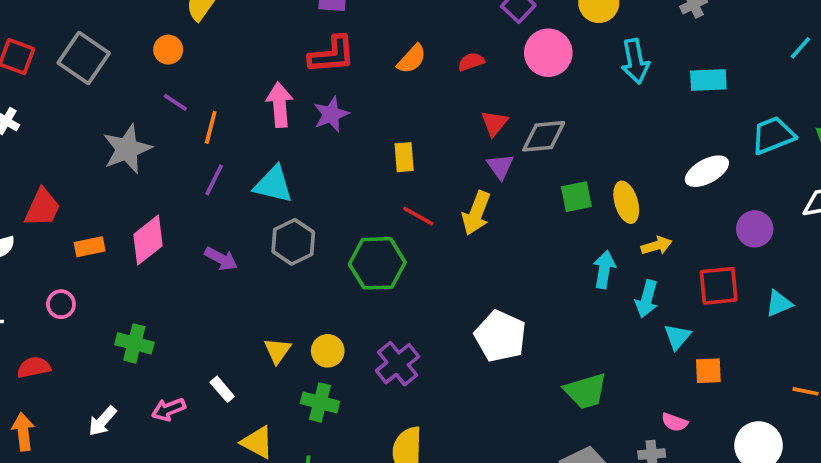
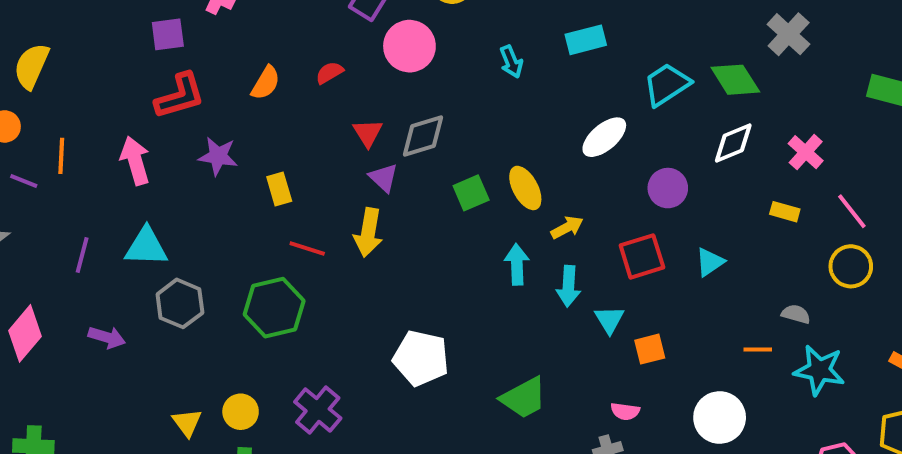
cyan arrow: (635, 61) -> (511, 62), moved, size x0.7
purple star: (331, 114) -> (218, 156), moved, turned -30
orange line: (211, 127) -> (61, 156), moved

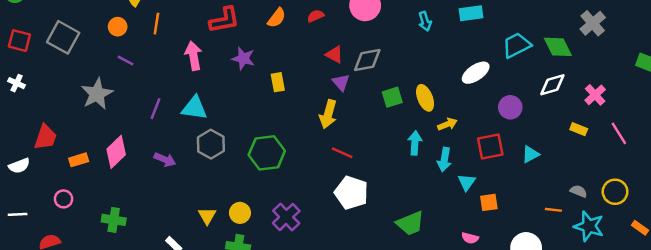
red triangle: (368, 133) -> (334, 54), turned -36
orange line: (61, 156) -> (156, 24), moved
red line: (307, 248) -> (342, 153), moved
yellow circle: (851, 266) -> (615, 192), moved

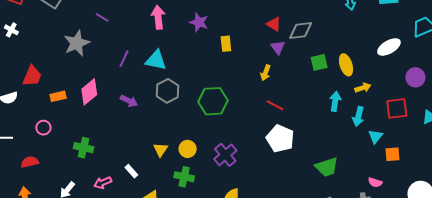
yellow arrow: (328, 114) -> (266, 73), size x0.7

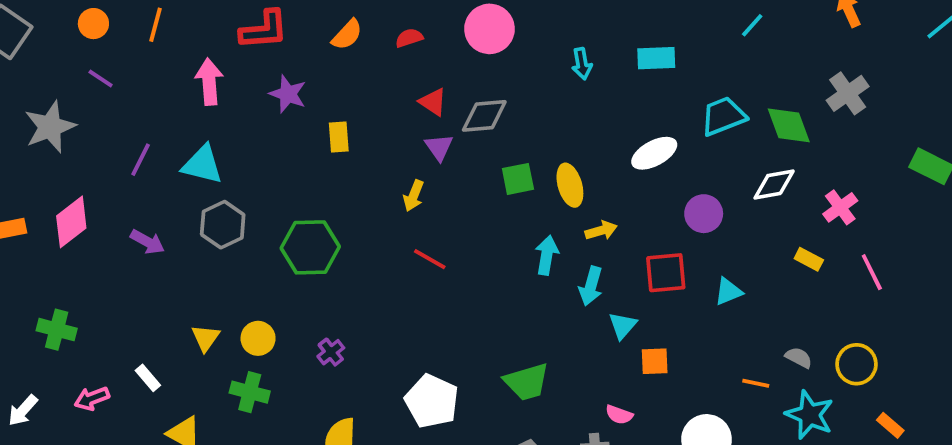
white pentagon: (280, 139) -> (432, 401), moved
purple cross: (225, 155) -> (331, 352), size x0.6

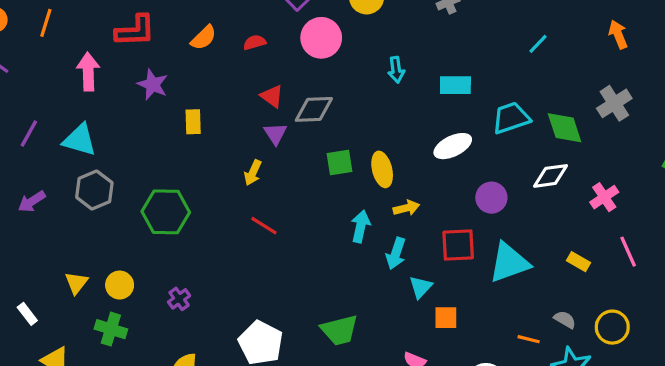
cyan rectangle: (656, 58) -> (455, 85), moved
purple arrow: (147, 242) -> (32, 202), turned 116
yellow rectangle: (809, 259) -> (579, 262), moved
cyan triangle: (728, 291) -> (509, 263), size x1.8

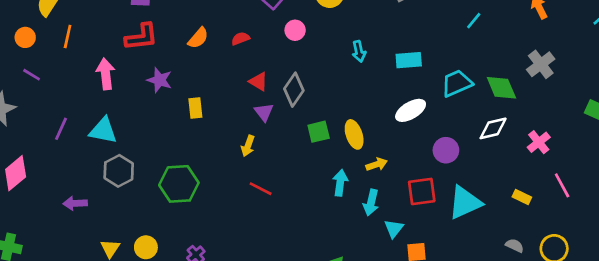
pink circle: (321, 38) -> (295, 30), size x0.6
gray diamond: (314, 109) -> (294, 90), turned -48
purple arrow: (32, 202) -> (75, 203), moved, turned 35

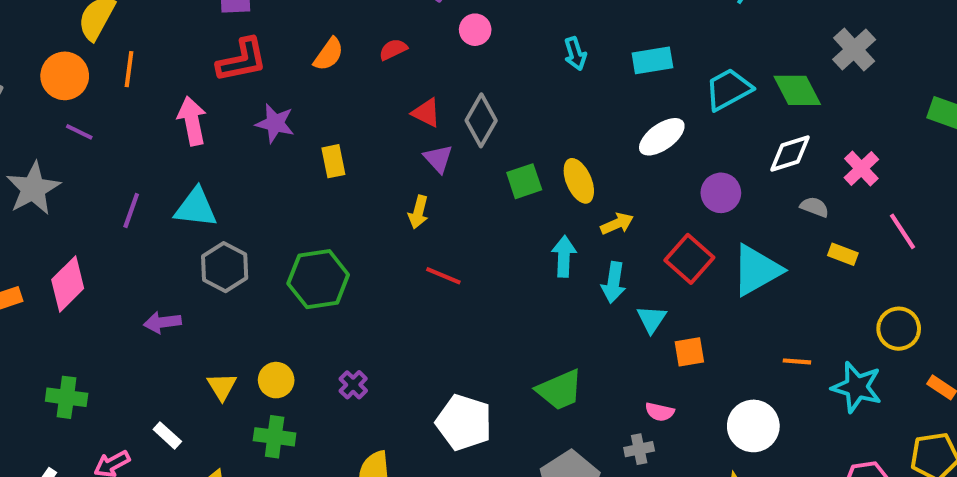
orange circle: (25, 37) -> (65, 76), size x1.5
red square: (422, 191) -> (689, 259), turned -36
gray semicircle: (515, 246) -> (814, 207), moved

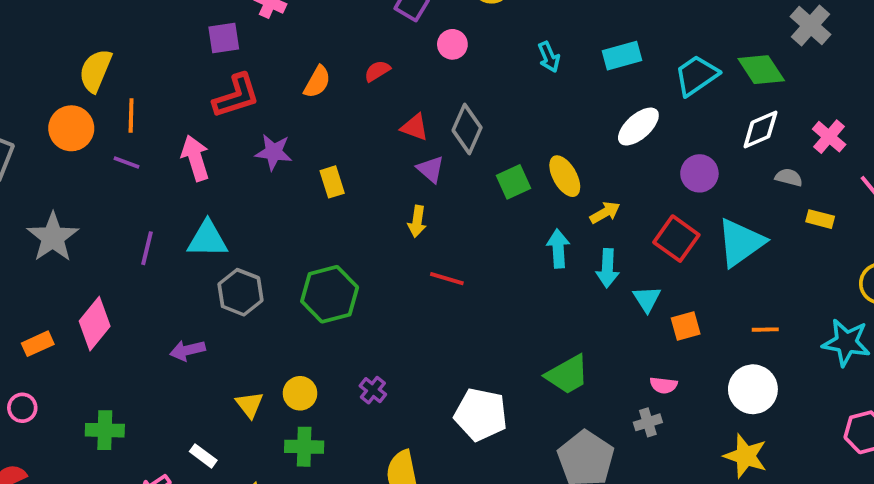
purple line: (79, 132) -> (127, 163), moved
orange line: (797, 361) -> (765, 330), moved

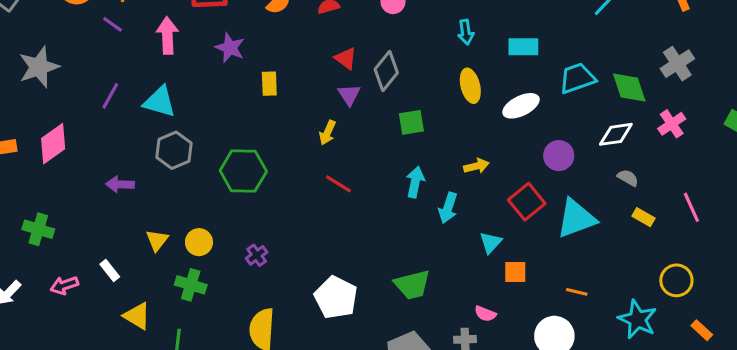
pink cross: (829, 137) -> (672, 124), moved
yellow ellipse: (565, 176) -> (470, 86), moved
cyan arrow: (558, 249) -> (415, 182), moved
cyan arrow: (607, 268) -> (448, 208), moved

